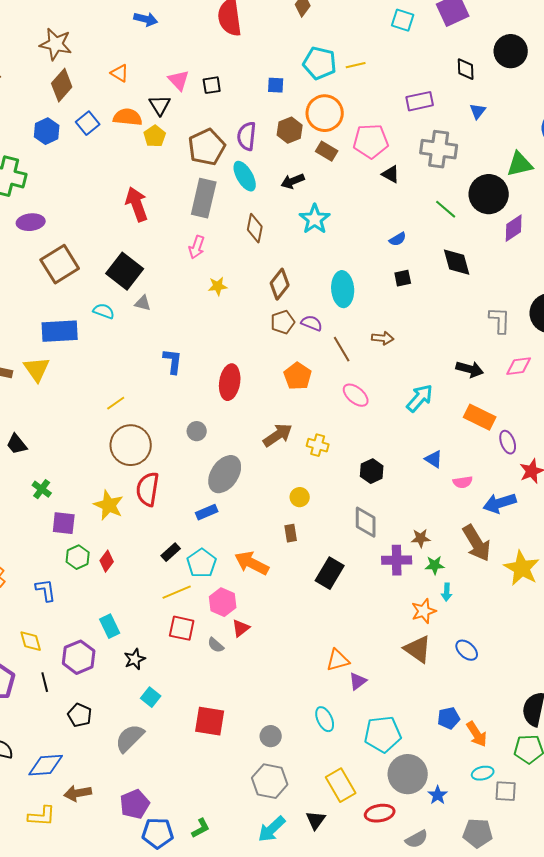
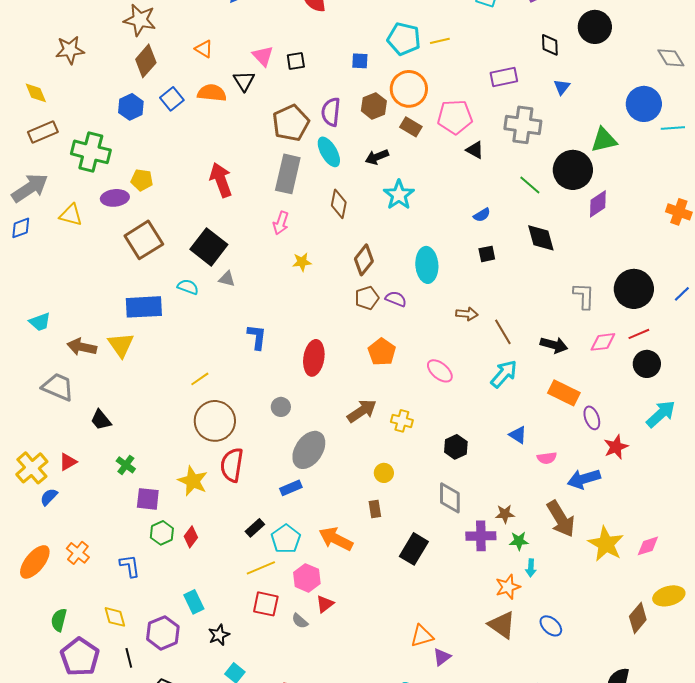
yellow pentagon: (155, 136) -> (142, 180), moved, turned -30
brown line: (342, 349) -> (503, 332), moved

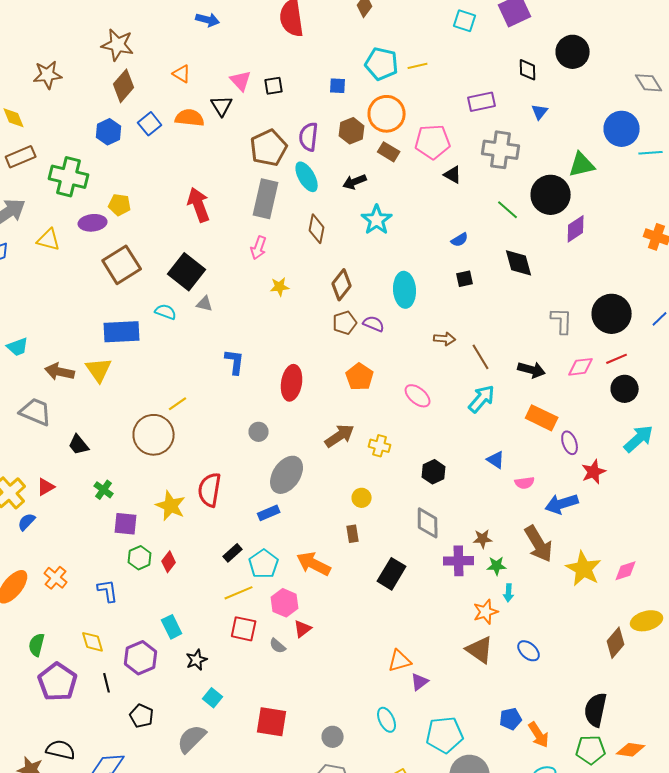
brown circle: (215, 421) -> (154, 435), moved

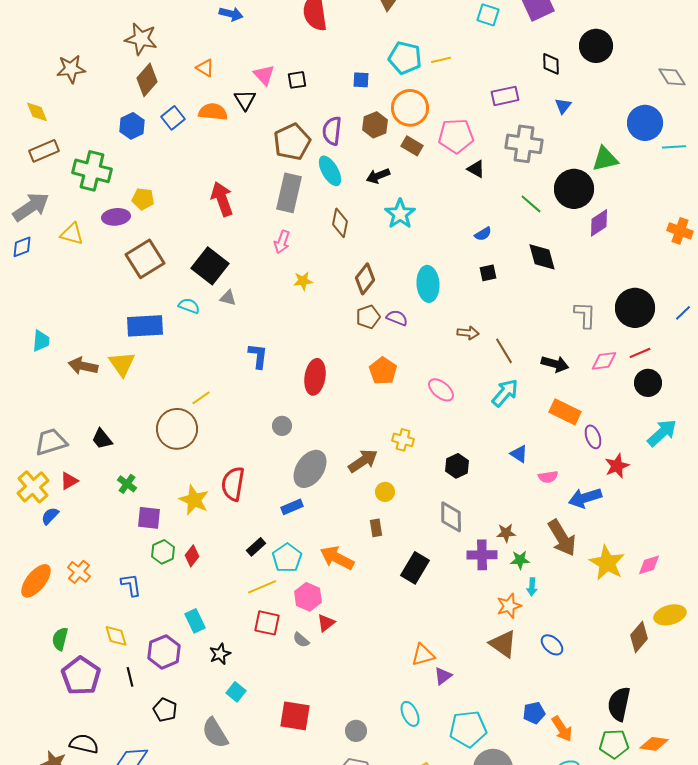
cyan trapezoid: (18, 347) -> (41, 341), turned -65
gray trapezoid: (36, 412) -> (51, 442), moved, turned -40
brown arrow: (340, 436) -> (363, 461), moved
gray semicircle: (192, 739) -> (215, 733), turned -76

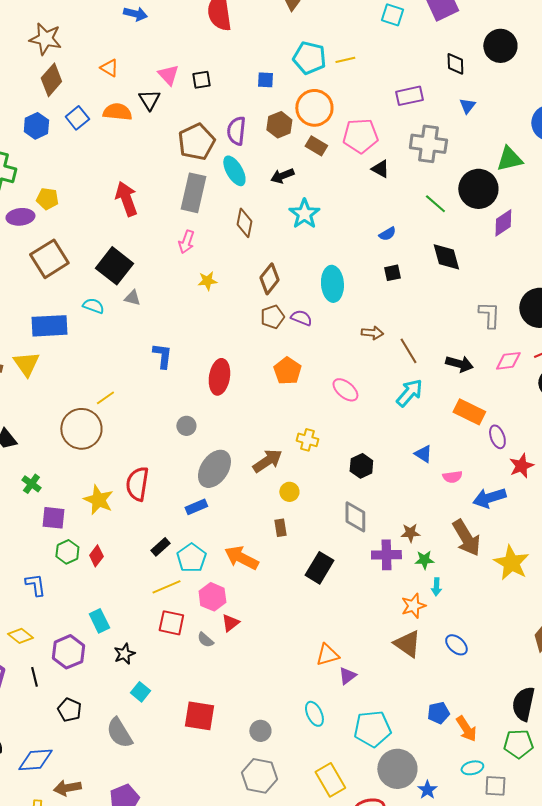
yellow diamond: (116, 636) -> (20, 636), turned -35

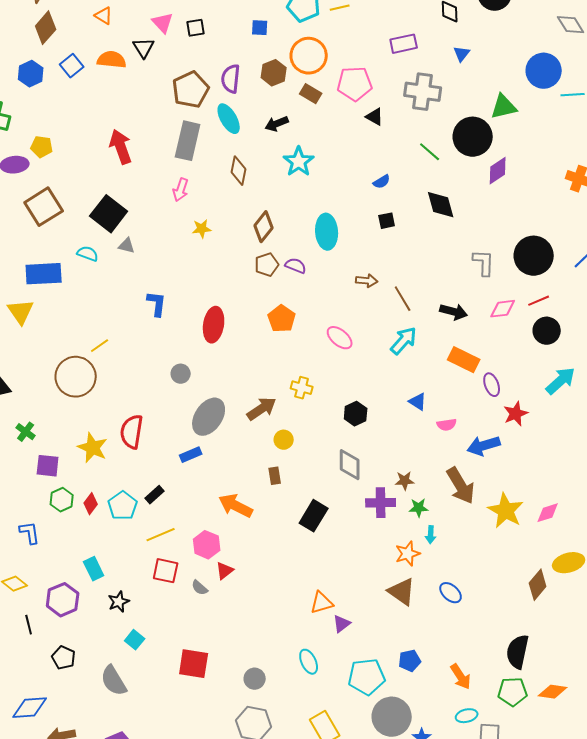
cyan pentagon: (191, 558) -> (123, 506), moved
blue pentagon: (438, 713) -> (410, 661), moved

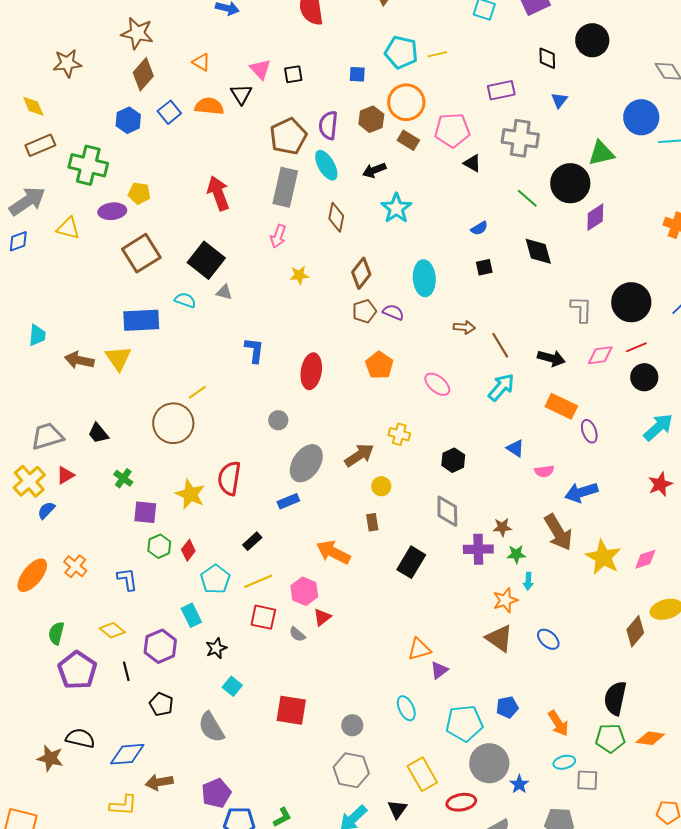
red star: (516, 414) -> (660, 484), moved
cyan pentagon: (123, 506) -> (215, 579), moved

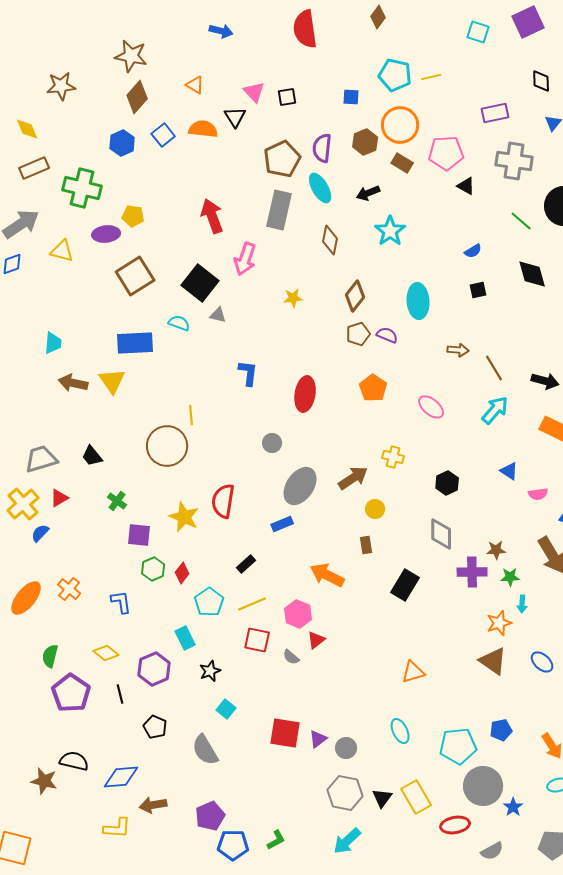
pink arrow: (278, 236) -> (245, 259), moved, size x1.4
cyan trapezoid: (37, 335) -> (53, 343), moved
yellow line: (197, 392) -> (191, 415), turned -60
purple triangle: (439, 670) -> (318, 739), moved
black triangle: (397, 809) -> (382, 798), moved

